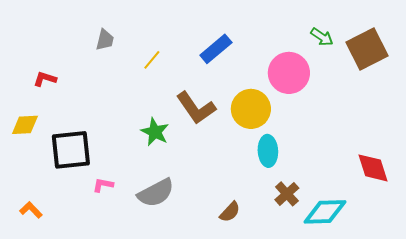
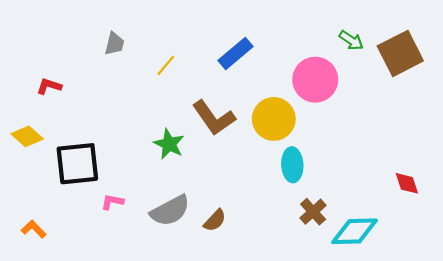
yellow diamond: (25, 125) -> (27, 136), turned 44
red diamond: (373, 168) -> (407, 183), size x0.7
brown semicircle: (230, 212) -> (215, 220), moved

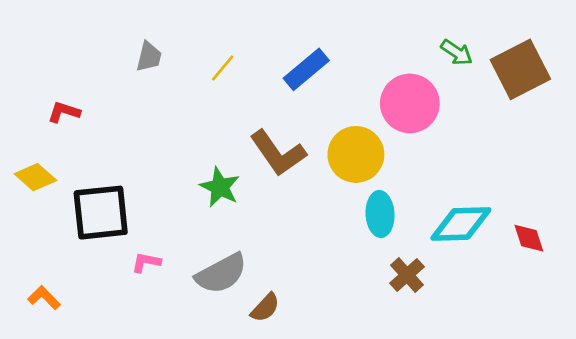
yellow line: (166, 65) -> (223, 68), moved
brown semicircle: (215, 220) -> (265, 308), moved
cyan diamond: (355, 231) -> (461, 224), moved

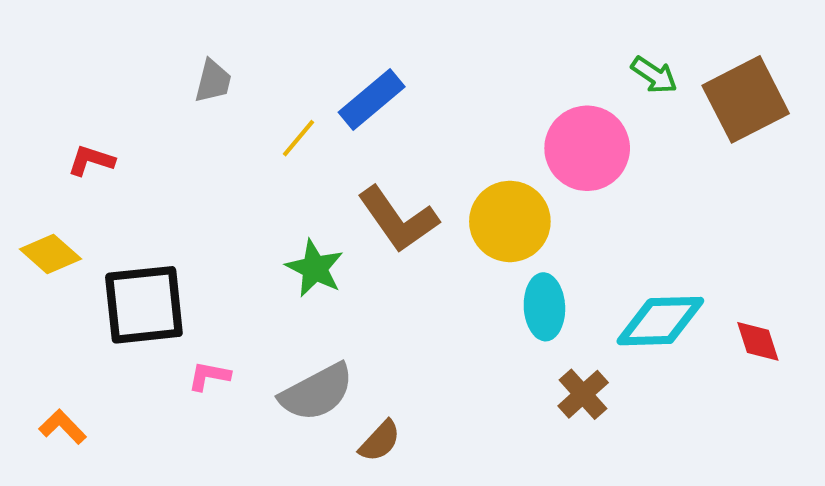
yellow line: (223, 68) -> (298, 138), moved
blue rectangle: (306, 69) -> (372, 99), moved

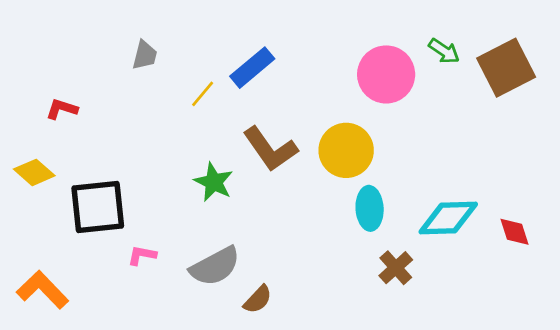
pink circle: (587, 148) -> (386, 74), moved
orange L-shape: (63, 427) -> (43, 290), size x1.6

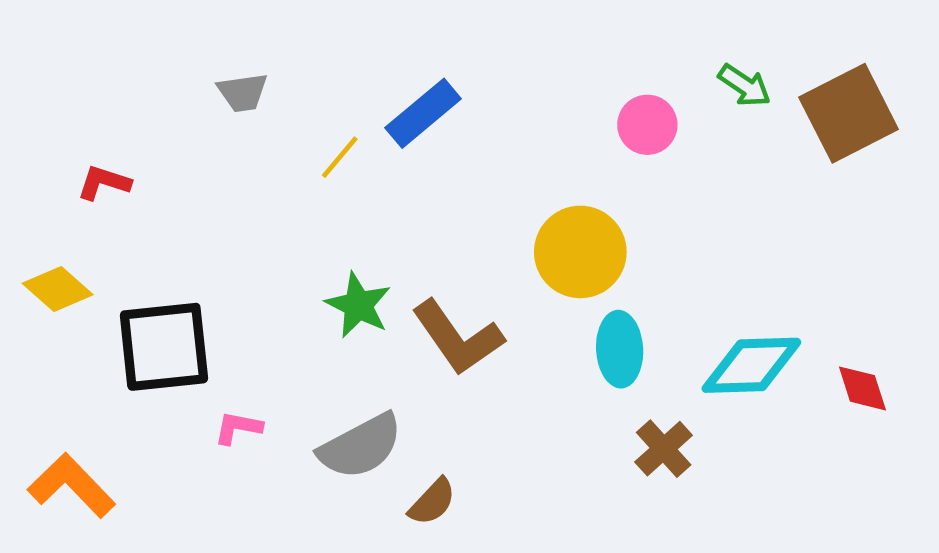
gray trapezoid: (145, 55) -> (243, 92), turned 68
pink circle: (386, 74) -> (647, 125), size x0.6
brown L-shape: (270, 149) -> (458, 338), moved

